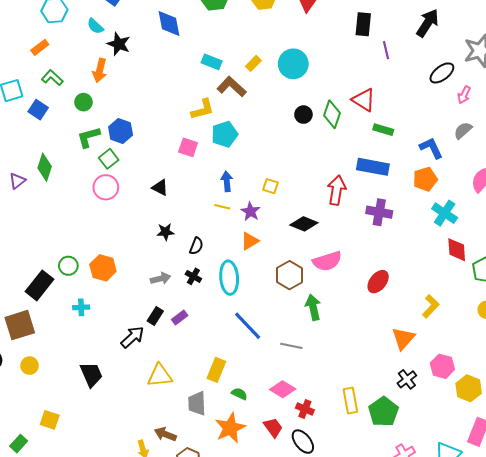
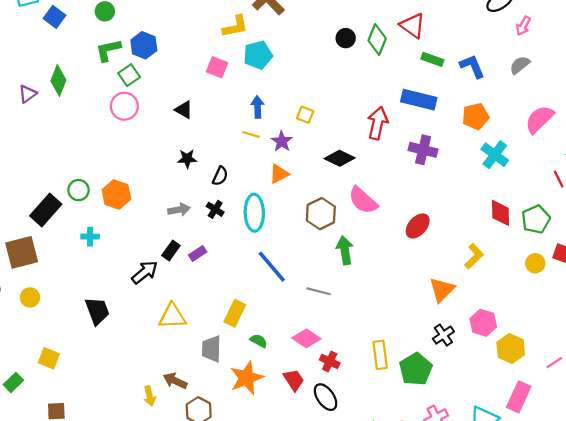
blue L-shape: (431, 148) -> (472, 66), moved
red diamond: (457, 250) -> (500, 213), moved
pink semicircle: (327, 261) -> (363, 200), turned 56

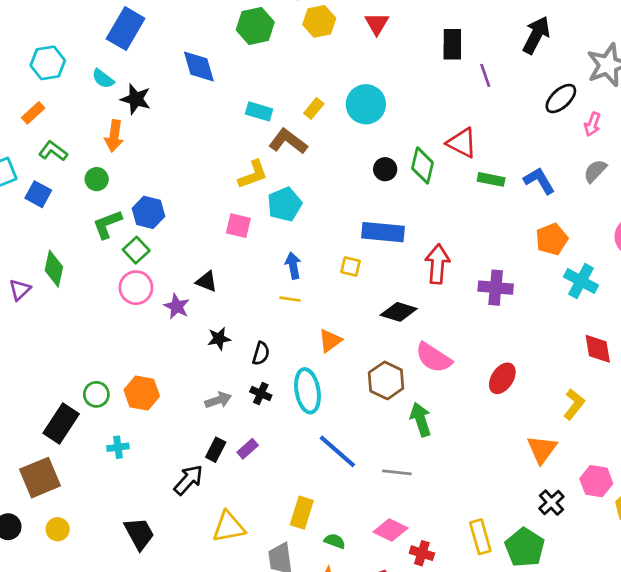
blue rectangle: (419, 100) -> (383, 232), moved
purple star: (282, 141) -> (177, 306), moved

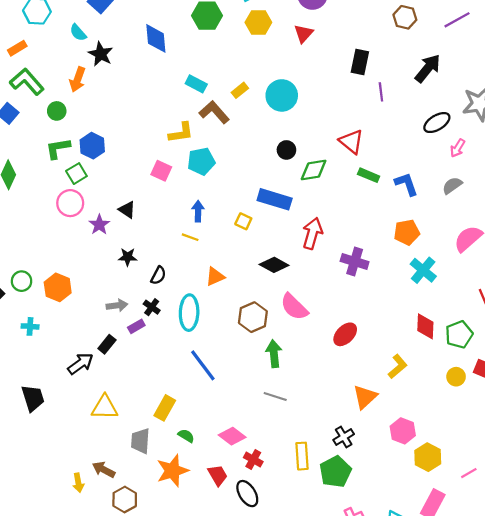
green L-shape: (53, 151) -> (27, 82), size x1.5
green diamond: (422, 165) -> (314, 170), moved, turned 56
purple rectangle: (248, 449) -> (136, 326), moved
gray line: (397, 472) -> (275, 397), moved
black cross: (551, 503) -> (344, 437), moved

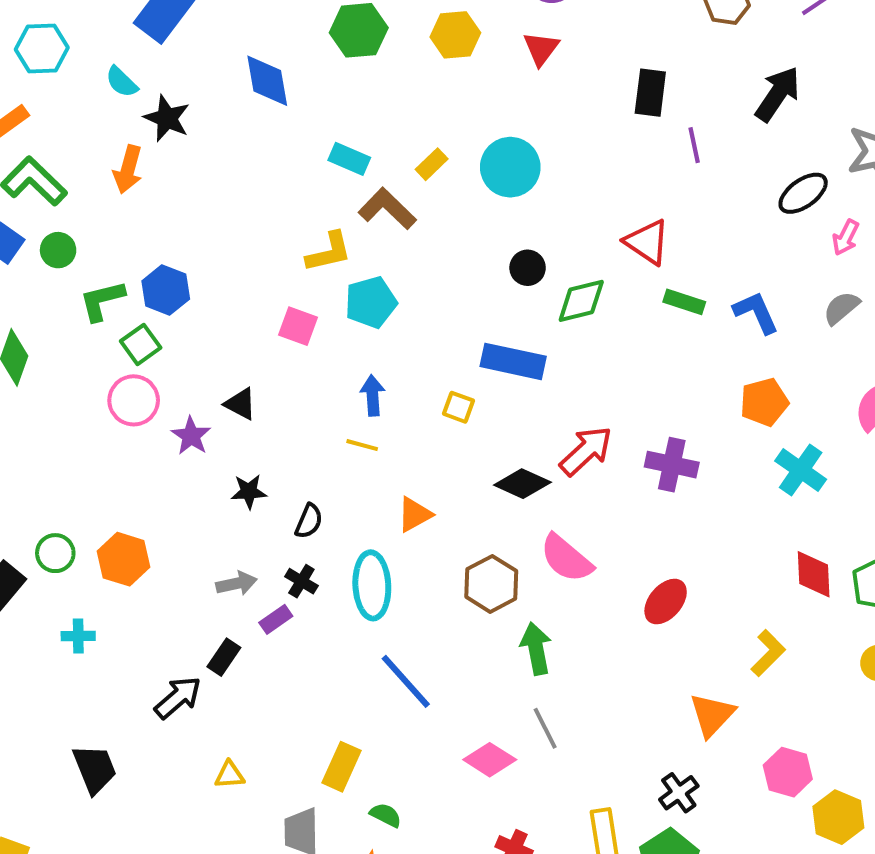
green circle: (57, 111) -> (58, 250), moved
red arrow: (312, 233) -> (586, 451), moved, turned 36
gray line: (275, 397) -> (545, 728), turned 50
yellow triangle: (105, 407) -> (230, 775), size x0.6
pink diamond: (232, 436) -> (490, 760), moved

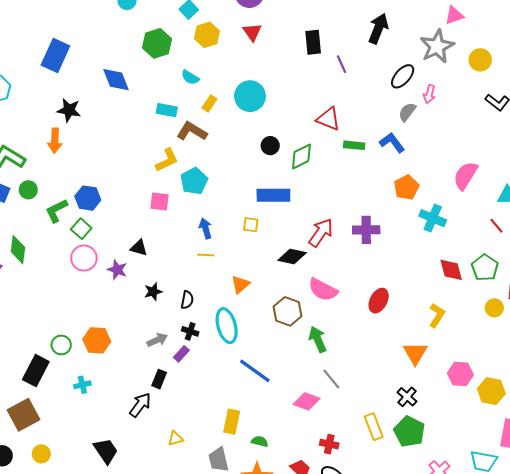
cyan semicircle: (122, 82) -> (190, 77), moved
gray semicircle: (841, 308) -> (407, 112), moved

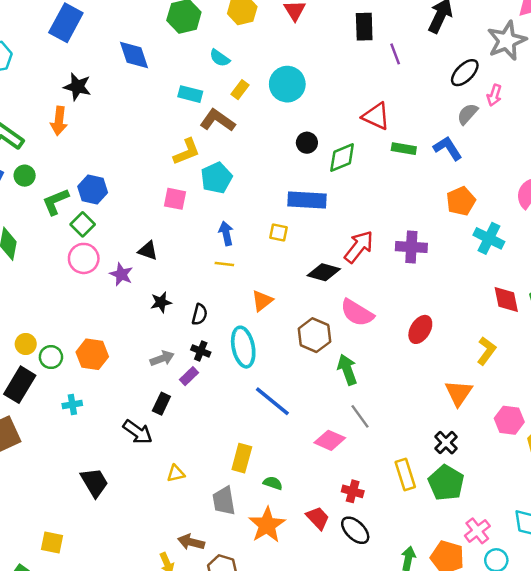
black arrow: (140, 405) -> (138, 432), turned 85
yellow circle: (41, 454) -> (26, 344), moved

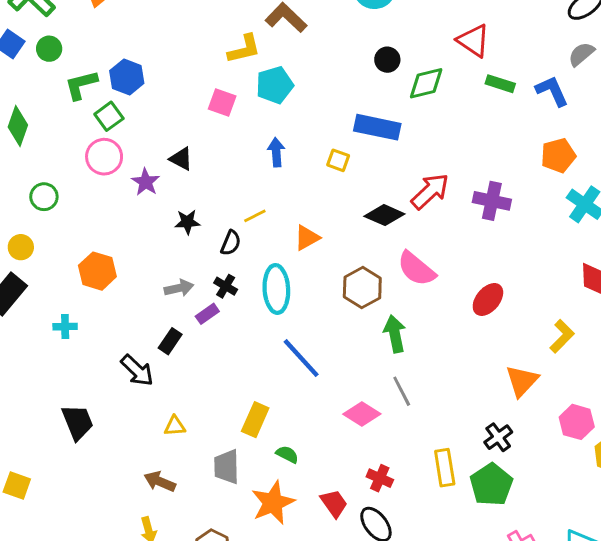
yellow line: (224, 264) -> (255, 216), moved, turned -42
green circle: (51, 357) -> (44, 197), moved
brown arrow: (191, 542) -> (160, 482), moved

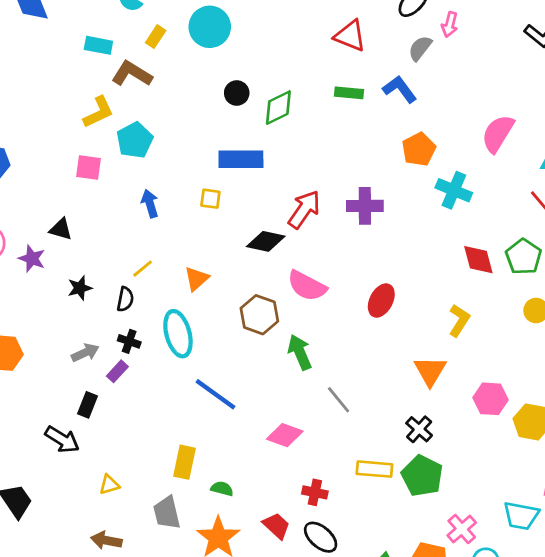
red triangle: (473, 41) -> (350, 36), moved
gray line: (402, 391) -> (339, 400), moved
yellow rectangle: (445, 468) -> (374, 469), turned -64

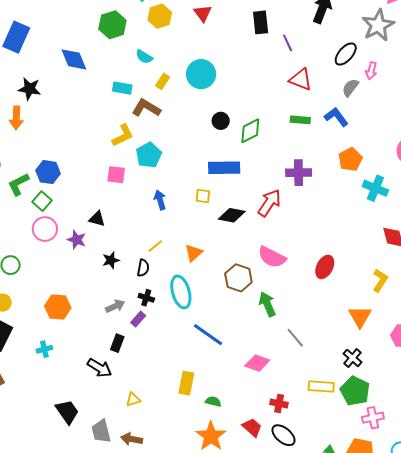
purple cross: (365, 206) -> (299, 173), moved
black diamond: (266, 241) -> (232, 215), moved
gray trapezoid: (167, 513) -> (101, 431), moved
pink cross: (462, 529) -> (373, 418), moved, turned 30

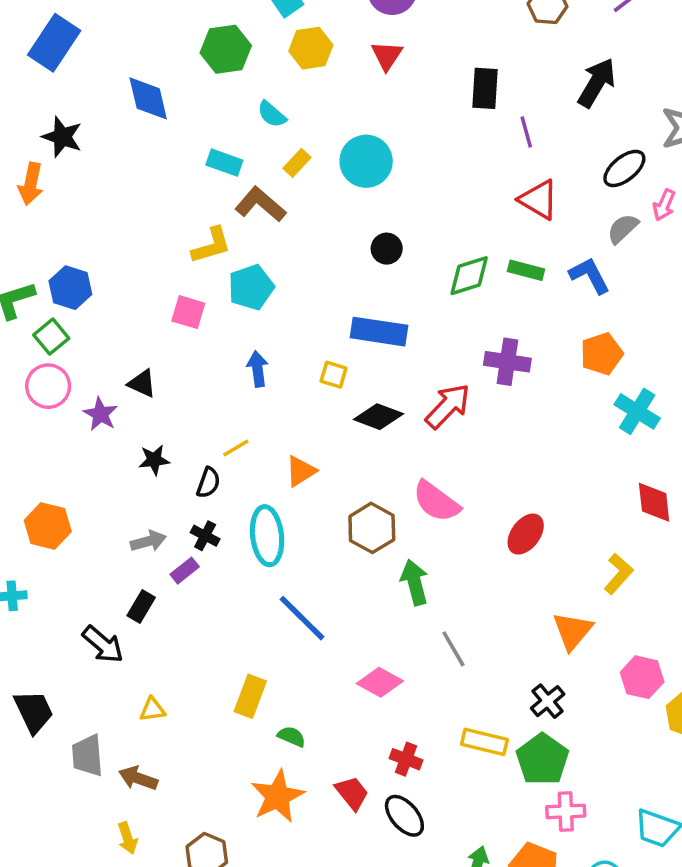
green diamond: (250, 131) -> (469, 276), moved

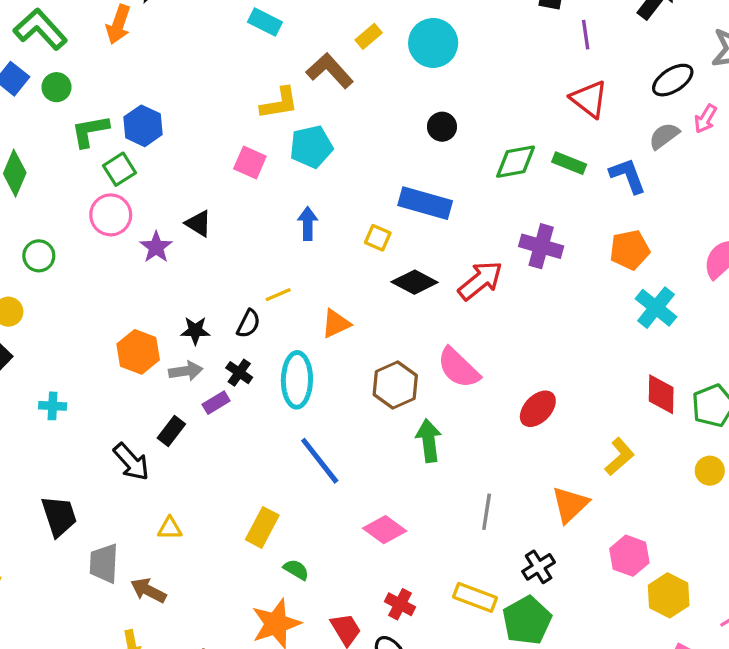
cyan rectangle: (224, 163) -> (265, 22), moved
black star: (154, 460) -> (195, 331), moved
orange hexagon: (48, 526) -> (138, 352), moved
gray line: (453, 649) -> (487, 512), moved, turned 32

